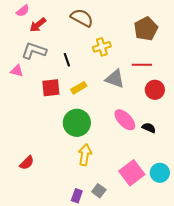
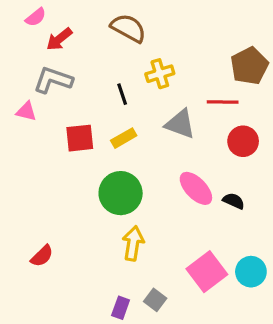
brown pentagon: (146, 29) -> (249, 66), moved
black line: (67, 60) -> (122, 94), moved

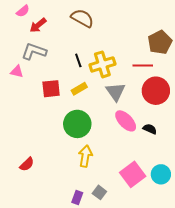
yellow cross: (160, 74) -> (102, 64), moved, size x1.4
gray triangle: (180, 124) -> (116, 92), moved, turned 35
red circle: (243, 141) -> (156, 91), size x1.4

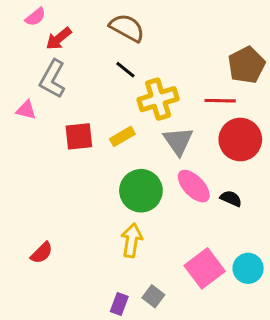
gray L-shape: (34, 51) -> (52, 79), turned -80
black line: (78, 60) -> (125, 70), moved, turned -32
green circle: (77, 124) -> (141, 191), moved

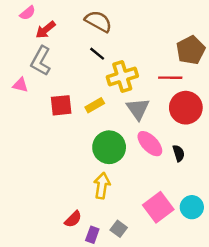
black semicircle: (231, 198) -> (179, 153), turned 49
red semicircle: (42, 253) -> (73, 219), moved

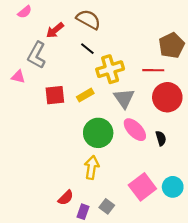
red arrow: (46, 30) -> (55, 30), moved

